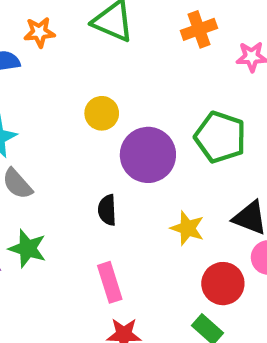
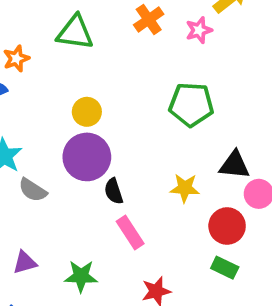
purple circle: (148, 155) -> (87, 157), moved
green star: (27, 249) -> (81, 276), moved
pink rectangle: (110, 282) -> (130, 232), moved

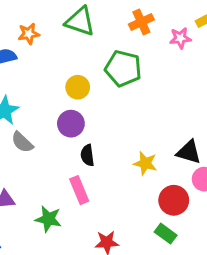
green pentagon: (191, 104) -> (123, 68), moved
purple circle: (87, 157) -> (71, 124), size x0.7
pink rectangle: (130, 232) -> (79, 190), moved

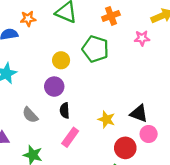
pink star: (180, 38) -> (142, 38), moved
gray semicircle: (22, 142) -> (30, 115), moved
pink rectangle: (79, 190) -> (70, 137), moved, turned 54

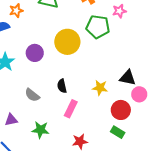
green pentagon: (95, 49) -> (98, 27), moved
yellow circle: (61, 60) -> (67, 42), moved, size x1.6
purple circle: (54, 87) -> (35, 53), moved

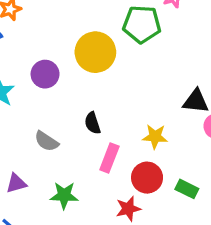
yellow star: (100, 88) -> (155, 137), moved
red circle: (121, 110) -> (147, 178), moved

